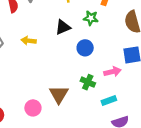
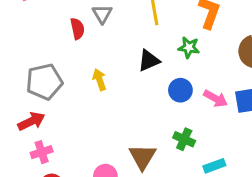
yellow arrow: (29, 41) -> (99, 80), turned 64
pink arrow: (112, 72) -> (216, 98), moved, turned 42

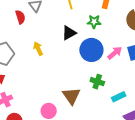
blue circle: (180, 90) -> (91, 50), size x1.5
pink arrow: (216, 98) -> (115, 53), turned -63

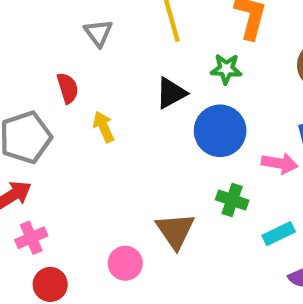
red semicircle: (20, 17) -> (68, 88), moved
pink arrow: (115, 53) -> (280, 163), moved, turned 49

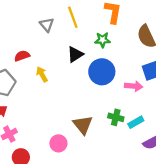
gray triangle: (98, 33) -> (47, 25), moved
red semicircle: (68, 88) -> (22, 56), turned -88
green cross: (232, 200) -> (116, 117), moved

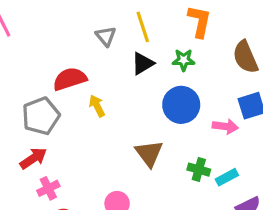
black triangle: (75, 54) -> (143, 63), moved
red semicircle: (22, 56) -> (70, 79), size x1.5
brown triangle: (83, 125) -> (149, 153), moved

